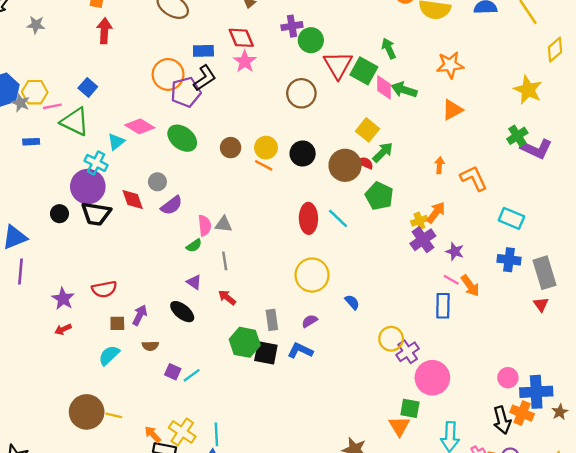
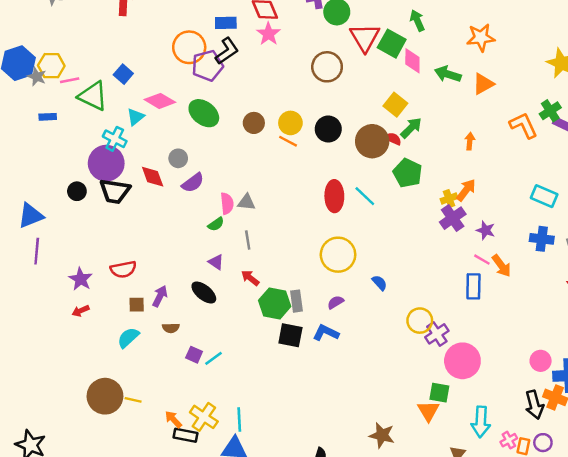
blue square: (88, 87) -> (123, 74), moved
green arrow: (404, 90) -> (448, 74), moved
orange L-shape: (474, 178) -> (523, 125), moved
green hexagon: (245, 342) -> (275, 303), moved

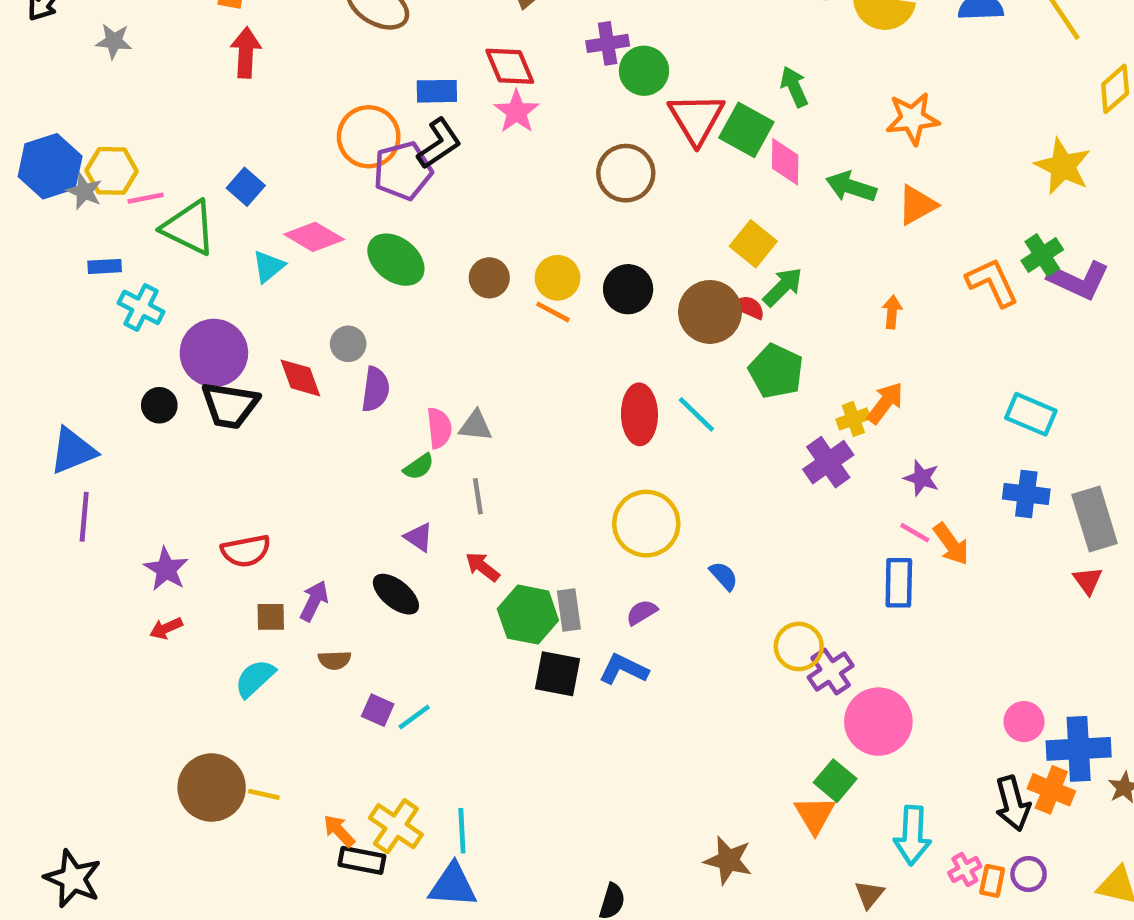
cyan cross: (115, 139) -> (141, 307), moved
purple semicircle: (193, 183) -> (375, 389), turned -45
purple cross: (453, 218) -> (828, 462), moved
green square: (439, 393) -> (835, 781), turned 30

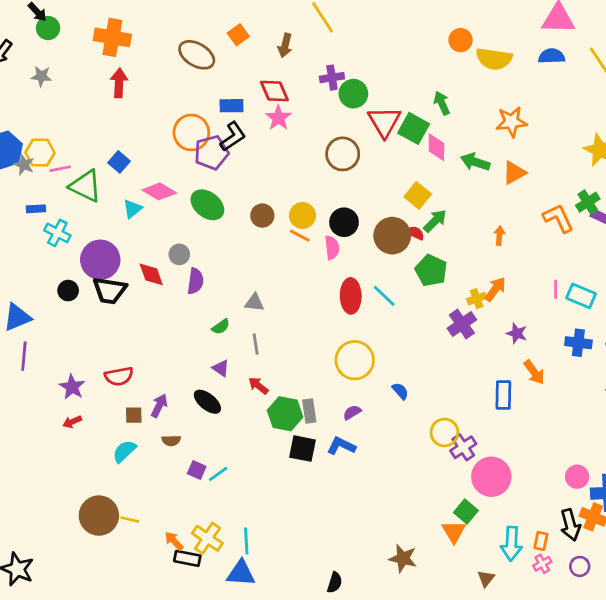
pink semicircle: (439, 428) -> (332, 248), moved
pink line: (915, 533) -> (556, 289), moved, turned 60
orange rectangle: (992, 881) -> (541, 541), moved

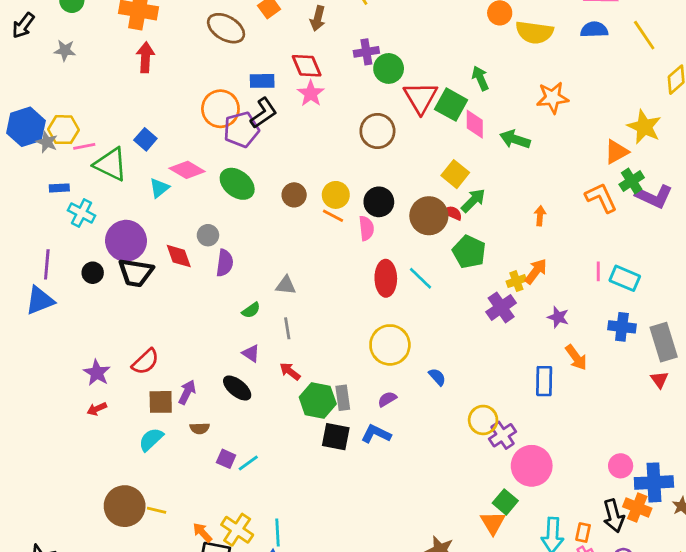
orange triangle: (514, 173) -> (616, 152), moved
purple line: (24, 356) -> (47, 264), moved
red semicircle: (119, 376) -> (145, 362), turned -32
brown square: (134, 415) -> (161, 402), size x1.4

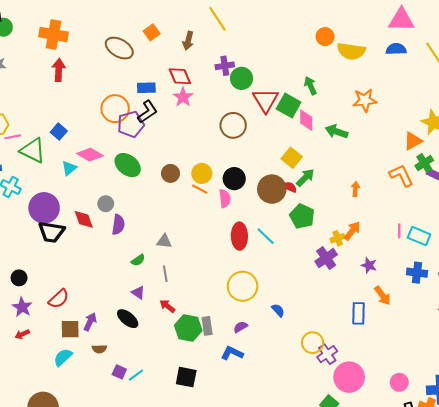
black circle: (93, 273) -> (19, 278), moved
black square: (336, 437) -> (186, 377), moved
pink circle: (621, 466) -> (399, 382), moved

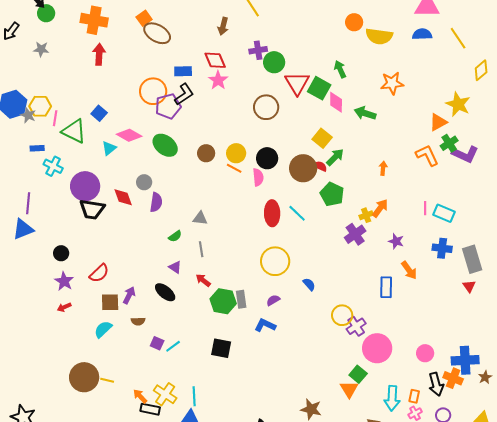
orange square: (152, 32) -> (144, 18), moved
pink line: (13, 137) -> (55, 118), turned -70

